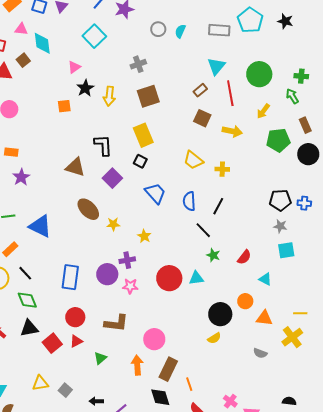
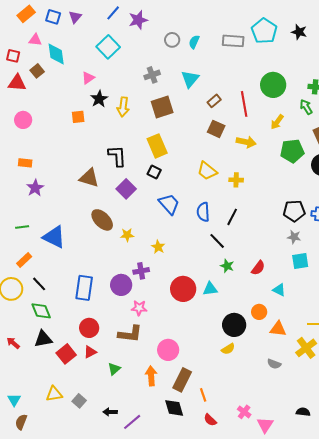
cyan triangle: (216, 66) -> (190, 79), moved
pink star: (130, 286) -> (139, 308), moved

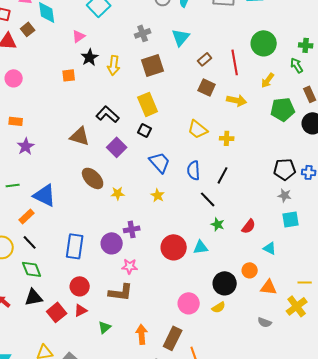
black L-shape: (117, 156) -> (108, 114), turned -45
yellow star: (158, 247) -> (158, 195), moved
orange rectangle: (24, 260) -> (27, 216), moved
pink circle: (168, 350) -> (189, 303), moved

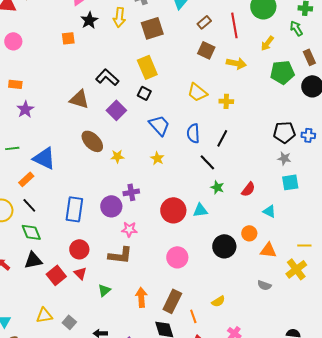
yellow arrow: (114, 65) -> (119, 17), moved
pink circle: (189, 303) -> (177, 257), moved
yellow semicircle: (219, 307) -> (218, 301), moved
red triangle: (81, 310) -> (80, 273), turned -48

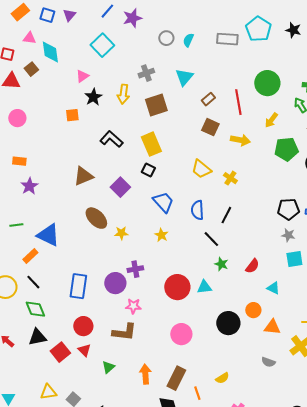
black L-shape: (107, 77) -> (111, 139), moved
brown triangle: (79, 99) -> (83, 176), turned -40
yellow cross: (226, 101) -> (230, 178), turned 32

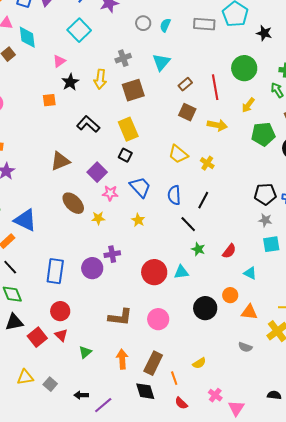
black star: (293, 30) -> (264, 33), moved
pink star: (133, 306) -> (110, 193), moved
brown L-shape: (124, 332) -> (120, 317), moved

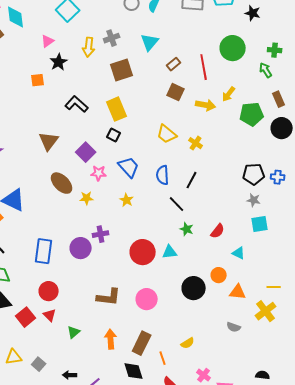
yellow arrow: (100, 79) -> (89, 47), moved
yellow arrow: (248, 105) -> (229, 94), moved
brown triangle: (60, 161) -> (49, 141), turned -30

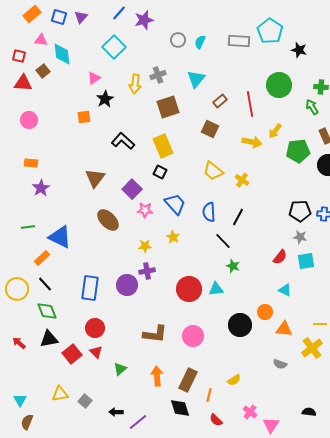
brown square: (176, 92) -> (210, 129), moved
yellow star: (87, 198) -> (145, 246), moved
red semicircle: (218, 231) -> (280, 257), moved
orange line: (163, 358) -> (209, 395), turned 32

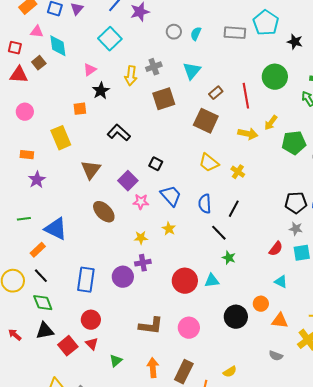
brown square: (210, 129) -> (206, 121), size x1.4
yellow rectangle: (163, 146) -> (61, 138), moved

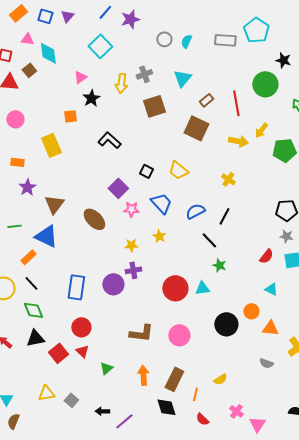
black star: (295, 42) -> (283, 60), moved
yellow trapezoid: (209, 163) -> (178, 170), moved
brown triangle: (91, 170) -> (54, 204), moved
blue semicircle: (205, 204) -> (195, 211), turned 66

